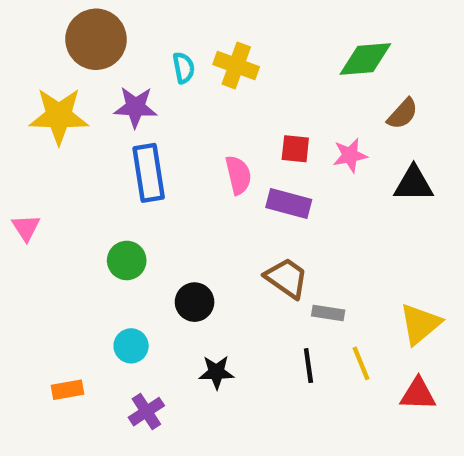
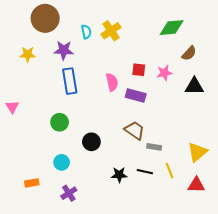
yellow cross: (236, 66) -> (111, 31), turned 36
yellow star: (59, 116) -> (28, 54), size x0.6
black line: (308, 366) -> (145, 172), turned -70
black star: (216, 372) -> (119, 175), moved

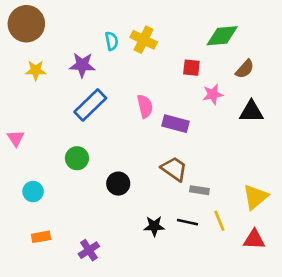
brown circle: (45, 18) -> (26, 24), moved
yellow cross: (111, 31) -> (144, 40), turned -30
red square: (139, 70) -> (191, 68), moved
blue rectangle: (70, 81) -> (90, 105), turned 55
cyan circle: (62, 162) -> (33, 192), moved

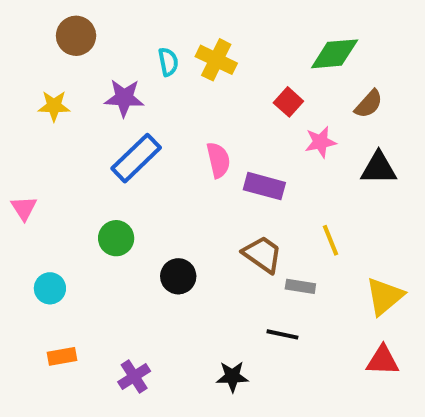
brown circle: (26, 24) -> (76, 36), moved, size x0.7
red square: (191, 68) -> (288, 102), turned 36
yellow line: (219, 221) -> (331, 240), moved
black star: (154, 226) -> (232, 377), moved

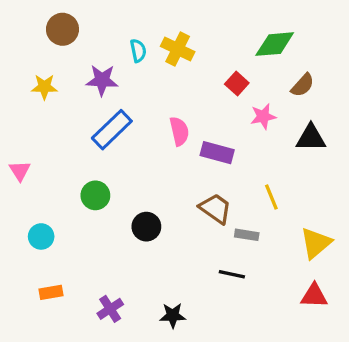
black star: (232, 377) -> (173, 315), moved

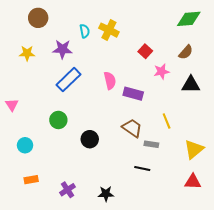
green diamond: (275, 44) -> (189, 19), moved

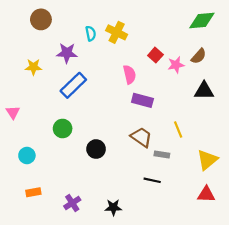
yellow star: (27, 53) -> (33, 67), moved
pink star: (161, 71) -> (176, 65), moved
pink semicircle: (110, 81) -> (130, 75), moved

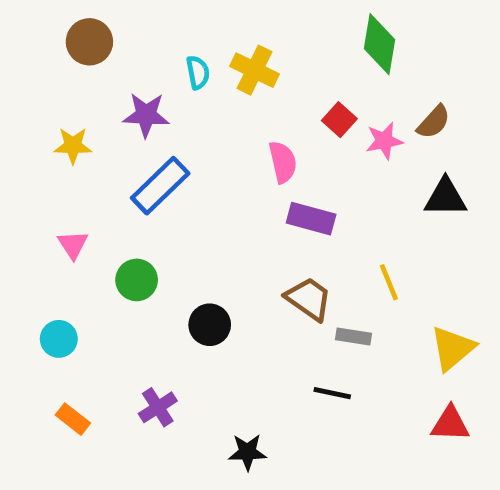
green diamond: (202, 21) -> (379, 44), moved, turned -76
pink triangle: (13, 112) -> (73, 245), moved
orange rectangle: (33, 192) -> (73, 419), turned 48
purple cross: (72, 203) -> (158, 407), moved

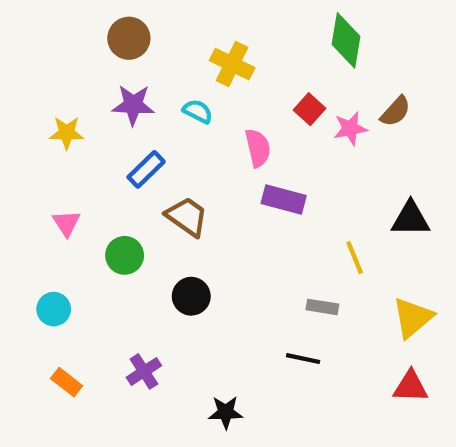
brown circle: (89, 42) -> (129, 38), moved
cyan semicircle: (198, 72) -> (198, 111), moved, turned -52
blue rectangle: (160, 186) -> (146, 169), size x0.7
black triangle: (445, 197) -> (411, 219), moved
brown trapezoid: (309, 299) -> (187, 217), moved

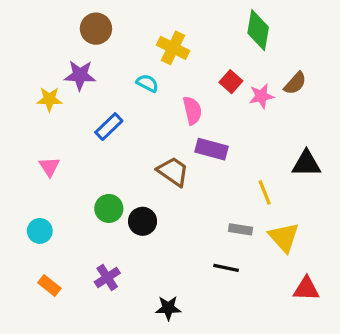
purple star: (133, 105) -> (80, 75), moved
brown trapezoid: (187, 217) -> (173, 172), moved
green circle: (125, 255) -> (109, 208), moved
yellow triangle: (413, 318) -> (284, 237), moved, turned -32

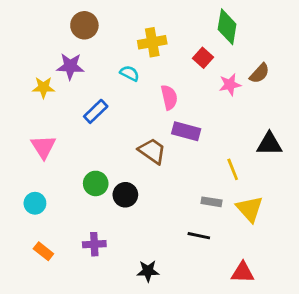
yellow cross: (173, 48) -> (152, 42), turned -36
red square: (231, 82) -> (203, 58), moved
pink triangle: (49, 167) -> (43, 147), size x1.4
purple cross: (107, 278) -> (94, 244), turned 30
red triangle: (306, 289) -> (243, 272), moved

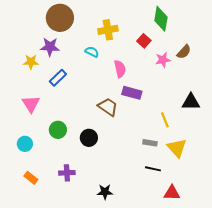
brown circle: (84, 25) -> (60, 18), size x1.4
blue rectangle: (96, 111) -> (58, 78), moved
green circle: (96, 183) -> (58, 130), moved
black line: (199, 236) -> (153, 169), moved

